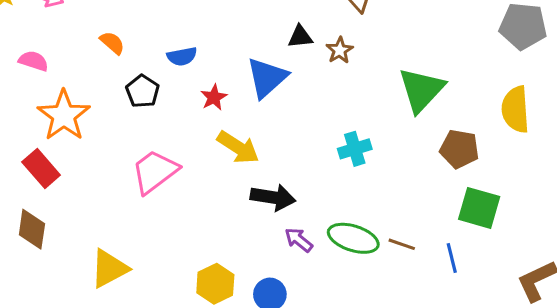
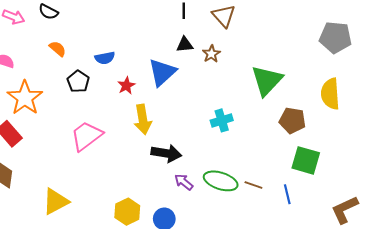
yellow arrow: (238, 147) -> (143, 119), turned 48

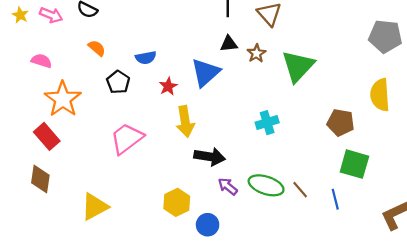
green triangle: (267, 80) -> (298, 66), moved
brown line: (253, 185) -> (300, 190), turned 30
yellow hexagon: (127, 212) -> (177, 202), moved

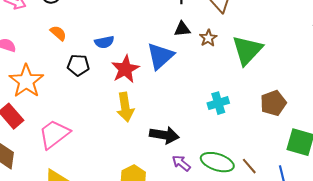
black pentagon: (118, 82) -> (78, 65), turned -30
red star: (168, 86) -> (125, 69), size x1.6
yellow arrow: (185, 121) -> (125, 107), moved
brown pentagon: (341, 123) -> (273, 103), moved, turned -30
pink trapezoid: (127, 139) -> (54, 134), moved

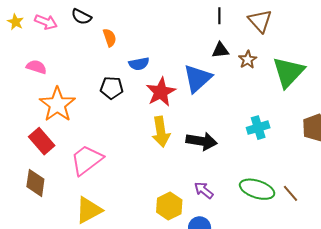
orange semicircle: (58, 33) -> (110, 38), moved, turned 30
black arrow: (164, 135) -> (202, 141), moved
purple arrow: (181, 163) -> (204, 190), moved

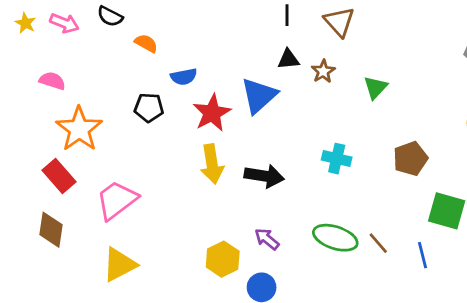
orange semicircle: (110, 38) -> (146, 43), turned -42
green triangle: (288, 72) -> (376, 87), size x0.6
cyan cross: (258, 128) -> (337, 159), turned 30

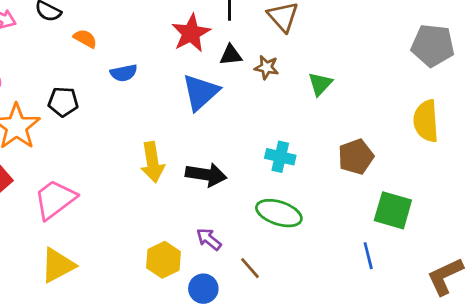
brown star: (323, 71) -> (267, 67), turned -30
black pentagon: (149, 108) -> (63, 102), moved
red star: (212, 113) -> (191, 33), moved
green ellipse: (335, 238) -> (279, 213), moved
brown line: (378, 243) -> (250, 268), moved

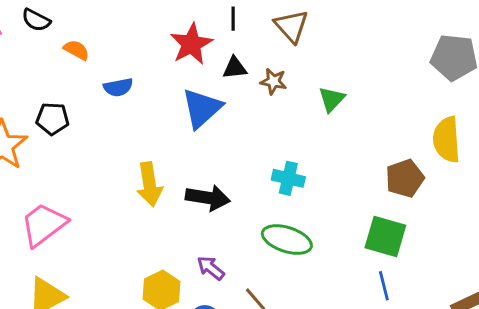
brown pentagon: (356, 157) -> (405, 178), moved
green square: (393, 210) -> (385, 237), moved

